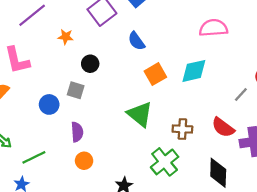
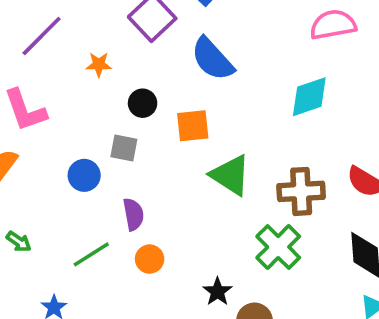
blue semicircle: (136, 41) -> (212, 59), size x1.5
orange square: (155, 74) -> (193, 126), moved, turned 30
brown cross: (182, 129) -> (301, 191), size x1.4
green line: (34, 157) -> (91, 254), moved

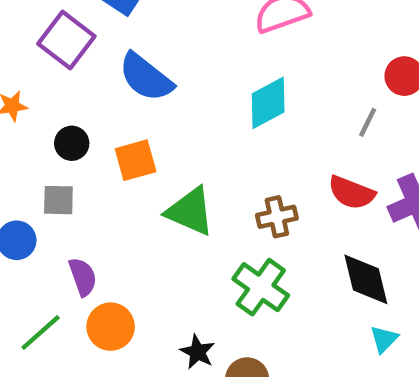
brown cross: (301, 191) -> (277, 217), size x0.7
orange circle: (150, 259) -> (111, 327), size x1.4

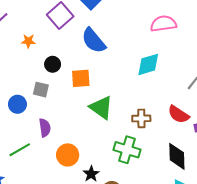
green cross: (261, 287) -> (127, 150), turned -30
orange circle: (111, 327) -> (68, 155), moved

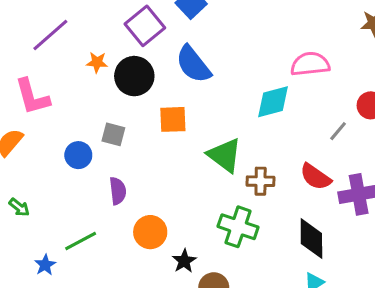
pink semicircle: (163, 24) -> (310, 64), moved
black circle: (53, 64) -> (134, 76), moved, size x1.6
green triangle: (101, 108) -> (225, 155), moved
green line: (20, 150) -> (81, 241), moved

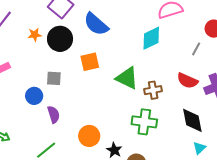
purple semicircle: (118, 191) -> (54, 115), moved

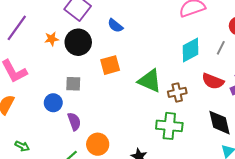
blue semicircle: (96, 24) -> (115, 26), size x0.6
cyan diamond: (151, 38) -> (190, 50), moved
orange circle: (89, 136) -> (98, 144), moved

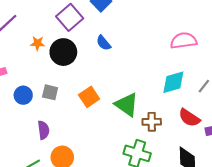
orange square: (110, 65) -> (89, 97), moved, turned -30
blue circle: (53, 103) -> (23, 95), moved

